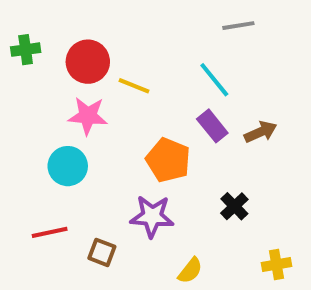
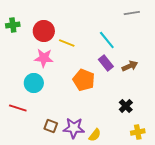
gray line: (238, 26) -> (132, 13), moved
black cross: (234, 206) -> (126, 106), moved
purple star: (152, 216) -> (74, 128), moved
red line: (50, 232) -> (18, 108), moved, turned 30

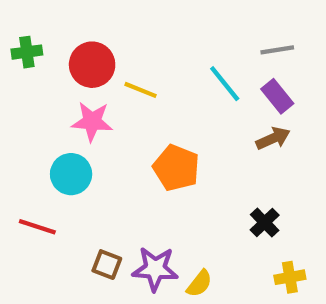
gray line: (132, 13) -> (277, 50), moved
purple rectangle: (106, 63) -> (277, 96), moved

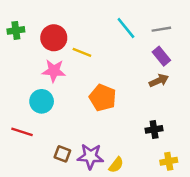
cyan line: (225, 84) -> (126, 28), moved
black cross: (265, 222) -> (154, 129), turned 35

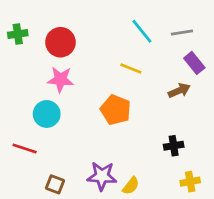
yellow line: (82, 52) -> (131, 68), moved
purple rectangle: (161, 56) -> (194, 63), moved
brown square: (62, 154) -> (55, 184), moved

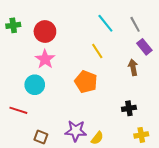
gray line: (182, 33) -> (135, 24), turned 70
yellow line: (131, 68) -> (97, 51), turned 35
pink star: (60, 79) -> (45, 59), turned 30
brown arrow: (179, 91) -> (133, 67), turned -77

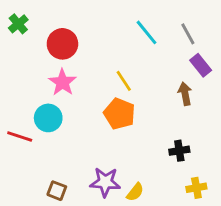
green cross: (13, 25) -> (18, 24), moved, turned -32
yellow line: (97, 51) -> (124, 81), moved
red line: (18, 110) -> (20, 136), moved

